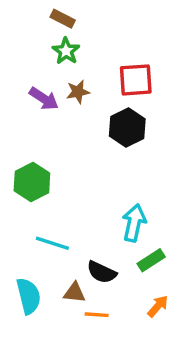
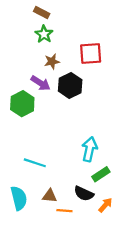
purple arrow: (44, 99) -> (41, 83), moved
black hexagon: (127, 128) -> (70, 85), moved
green hexagon: (32, 182) -> (22, 104), moved
black semicircle: (102, 272) -> (84, 194), moved

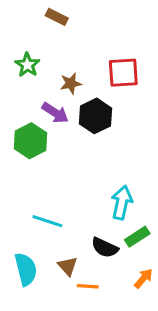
green star: (44, 34) -> (27, 65), moved
black semicircle: (84, 194) -> (105, 248), moved
brown triangle: (50, 196) -> (68, 266), turned 42

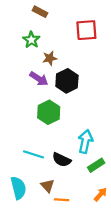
green star: (27, 65) -> (31, 40), moved
red square: (123, 73) -> (86, 30), moved
green hexagon: (30, 141) -> (49, 112), moved
black semicircle: (105, 248) -> (62, 160), moved

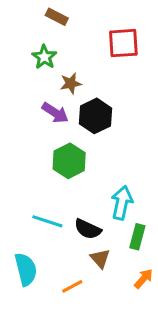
green rectangle: (96, 165) -> (137, 237), turned -42
brown triangle: (48, 186) -> (100, 258), moved
orange line: (62, 200) -> (72, 286), moved, turned -32

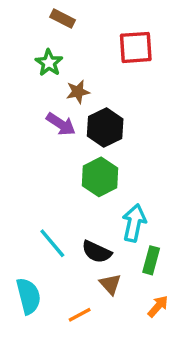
green hexagon: (69, 161) -> (100, 177), moved
cyan line: (47, 221) -> (52, 243), turned 32

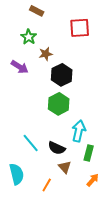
purple arrow: (61, 124) -> (20, 67), moved
orange line: (80, 315) -> (47, 185), turned -32

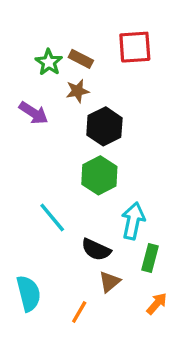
brown rectangle: (37, 11) -> (81, 59), moved
cyan line: (31, 143) -> (52, 218), moved
brown triangle: (65, 167) -> (110, 282), turned 32

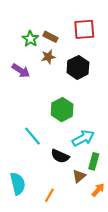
black hexagon: (104, 126) -> (78, 67), moved
cyan arrow: (133, 221) -> (83, 138), turned 50
brown triangle: (110, 282) -> (79, 176), moved

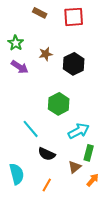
red square: (84, 29) -> (74, 17), moved
brown rectangle: (50, 37) -> (40, 13), moved
green star: (30, 39) -> (16, 43), moved
black semicircle: (60, 156) -> (47, 154), moved

